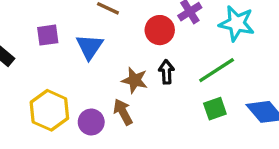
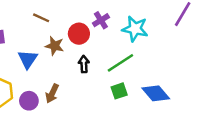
blue triangle: (90, 47) -> (28, 59), moved
brown star: (135, 80) -> (55, 46), moved
brown arrow: (123, 112) -> (52, 93), turned -126

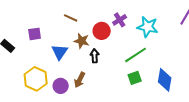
black arrow: (84, 64) -> (95, 56), moved
blue diamond: (156, 93) -> (165, 80), turned 50

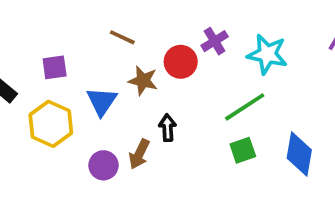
black arrow: (95, 56) -> (168, 128), moved
yellow hexagon: (36, 79) -> (51, 124), moved

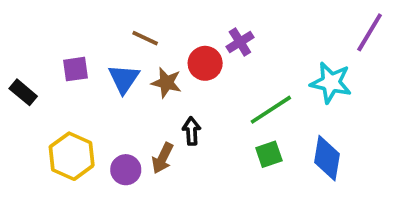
cyan star: (267, 54) -> (331, 83), moved
blue triangle: (102, 101) -> (124, 79), moved
yellow hexagon: (51, 124) -> (72, 156), moved

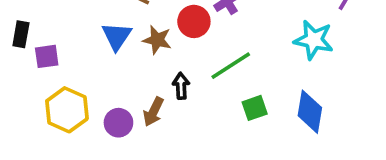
purple square: (75, 69) -> (47, 56), moved
black rectangle: (23, 92) -> (21, 34), moved, turned 60
green line: (271, 110) -> (231, 66), moved

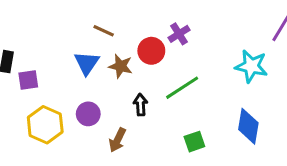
green square: (255, 108) -> (194, 142), moved
brown arrow: (153, 112) -> (117, 140), moved
purple circle: (118, 123) -> (88, 114), moved

